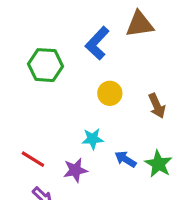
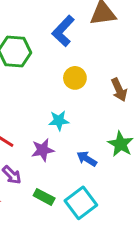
blue arrow: (126, 159) -> (87, 159), moved

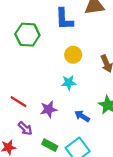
blue L-shape: (63, 31) -> (64, 19), turned -45
cyan star: (59, 121) -> (69, 83), moved

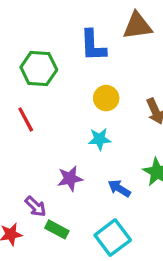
red line: (18, 102) -> (26, 119), moved, turned 30
green rectangle: (50, 145) -> (57, 229), moved

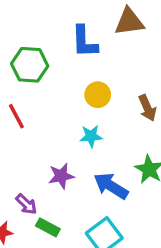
blue arrow: (119, 188) -> (111, 186), size x1.5

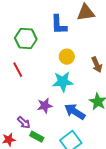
cyan star: (91, 136) -> (63, 82), size x1.5

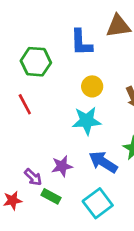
purple star: (45, 106) -> (62, 166), moved

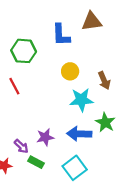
cyan star: (87, 121) -> (81, 100), moved
blue arrow: (103, 162) -> (79, 134), turned -30

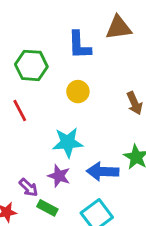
yellow circle: (70, 71) -> (78, 92), moved
cyan star: (81, 100) -> (68, 142), moved
purple star: (45, 137) -> (59, 176), turned 30

